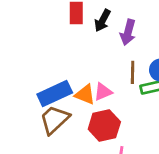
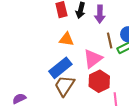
pink triangle: (103, 92) -> (93, 59), size x1.5
orange triangle: (85, 94) -> (66, 39), moved

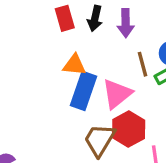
blue rectangle: (60, 68) -> (83, 91), moved, turned -30
brown trapezoid: (64, 86) -> (100, 140), moved

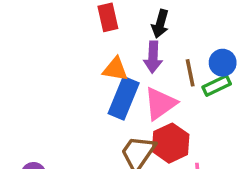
black arrow: (95, 18) -> (160, 24), moved
purple arrow: (126, 23) -> (153, 57), moved

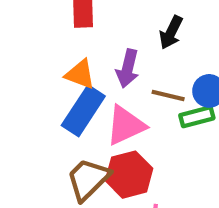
black arrow: (160, 24) -> (171, 32), moved
brown line: (190, 73) -> (168, 96), turned -76

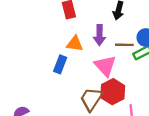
blue rectangle: (83, 111) -> (60, 64), moved, size x0.7
pink triangle: (126, 125) -> (105, 66), turned -35

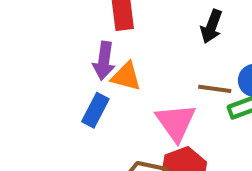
purple arrow: (99, 35) -> (104, 61), moved

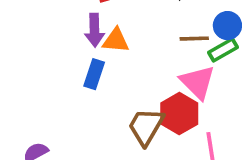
pink triangle: (176, 122) -> (198, 82), moved

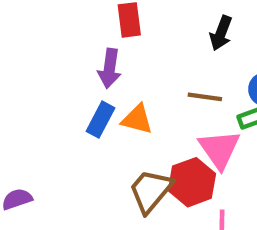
brown line: (194, 39) -> (205, 97), moved
orange triangle: (116, 40) -> (137, 119), moved

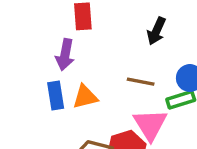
orange triangle: (137, 119) -> (85, 97), turned -32
blue rectangle: (101, 120) -> (56, 96), turned -40

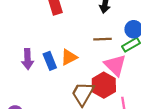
purple arrow: (65, 55) -> (28, 59), moved

